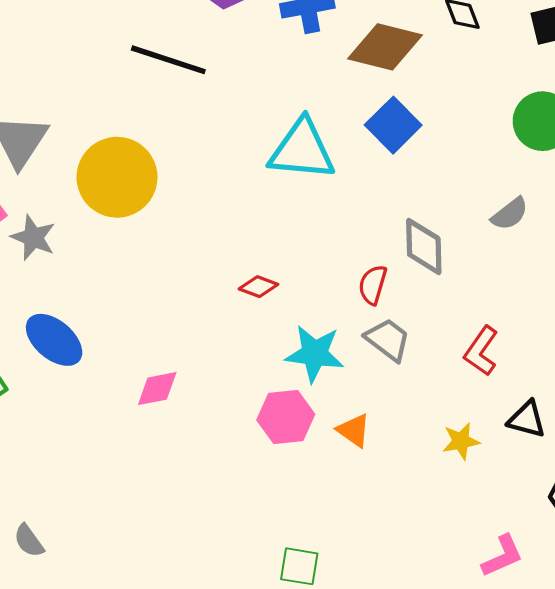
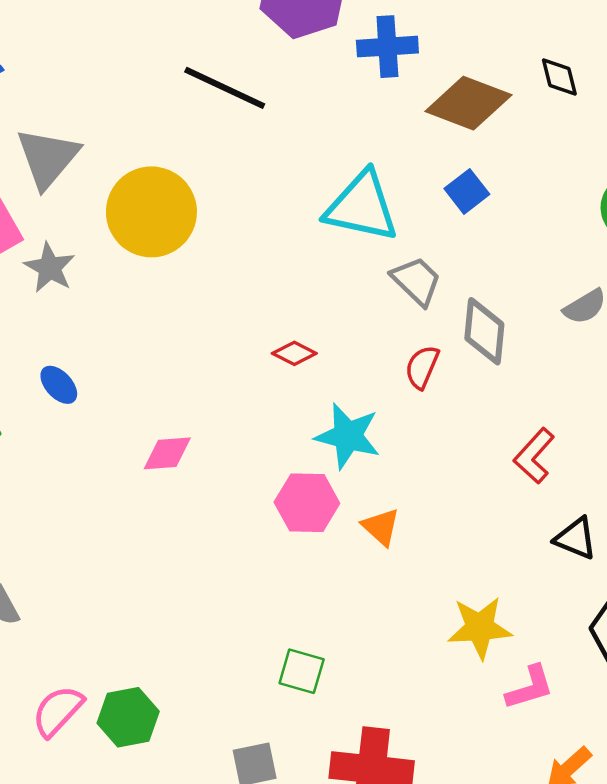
blue square: (393, 125) -> (467, 191), size x0.7
blue ellipse: (54, 340) -> (59, 385), size x0.6
gray trapezoid: (388, 340) -> (416, 281), moved
yellow star: (461, 441) -> (480, 628), moved, size x1.5

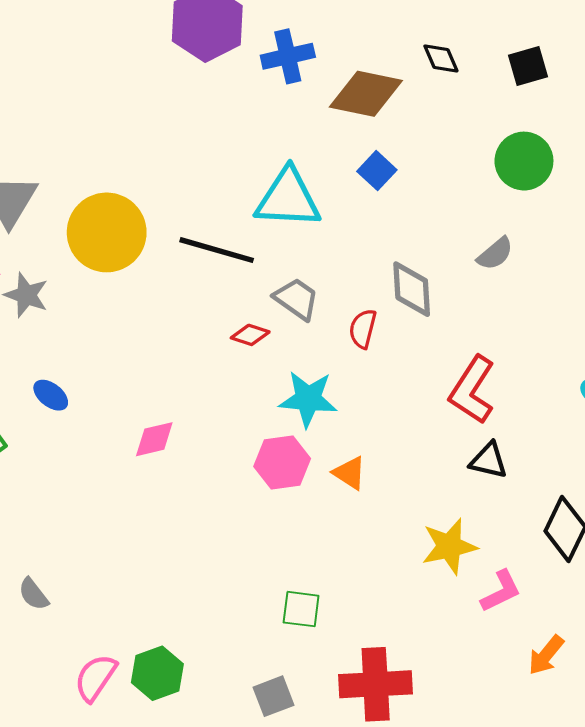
black line: (225, 88) -> (217, 250), moved
gray trapezoid: (416, 281) -> (296, 299), moved
red L-shape: (534, 456) -> (472, 390), size x1.4
black triangle: (576, 538) -> (489, 461), moved

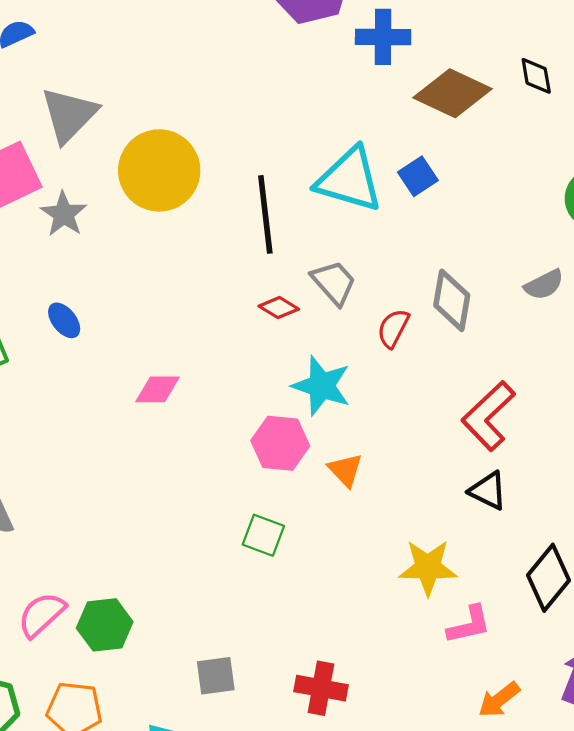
blue square: (377, 171) -> (418, 176), moved
black line: (217, 250) -> (265, 214), turned 54
green square: (301, 609) -> (263, 535), moved
red cross: (376, 684) -> (321, 688), size x0.7

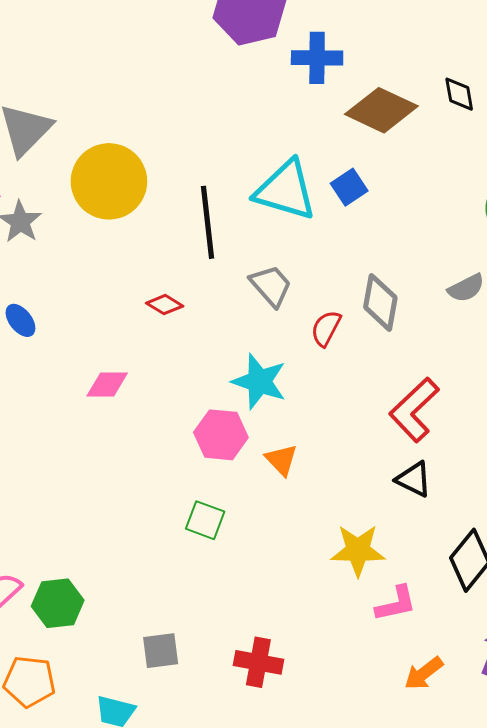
red diamond: (279, 308) -> (165, 305), moved

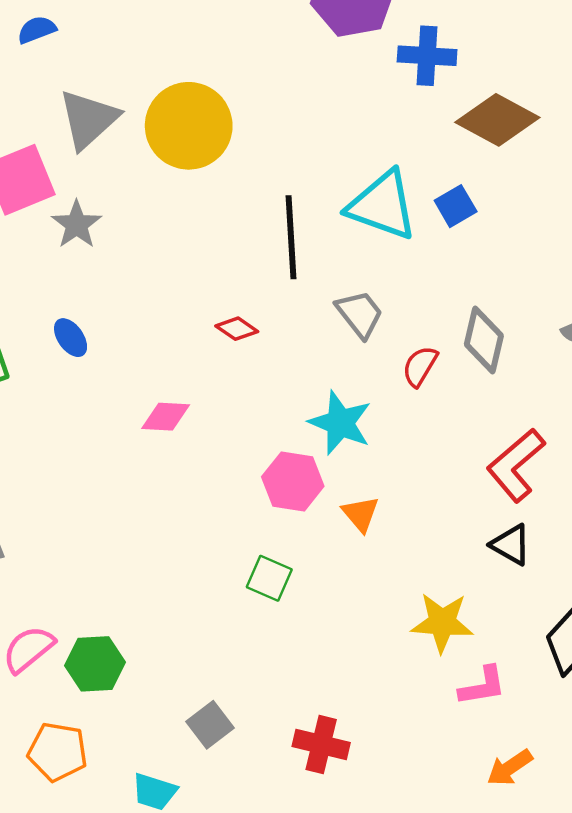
yellow circle: (109, 181) -> (189, 126), moved
gray square: (161, 651) -> (210, 725), turned -33

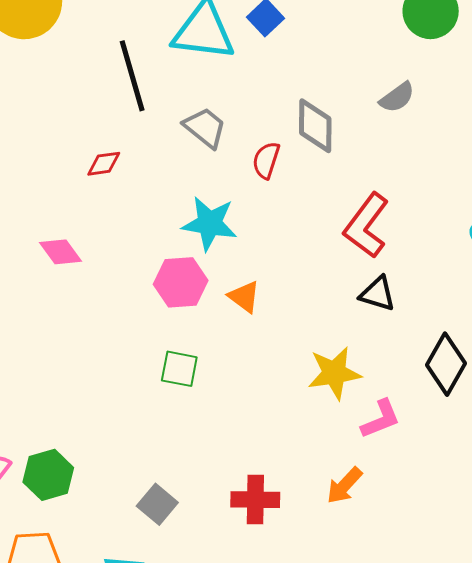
red diamond: (237, 329) -> (104, 164), turned -30
pink diamond: (166, 417) -> (60, 252), turned 63
orange arrow: (510, 768) -> (344, 486), moved

